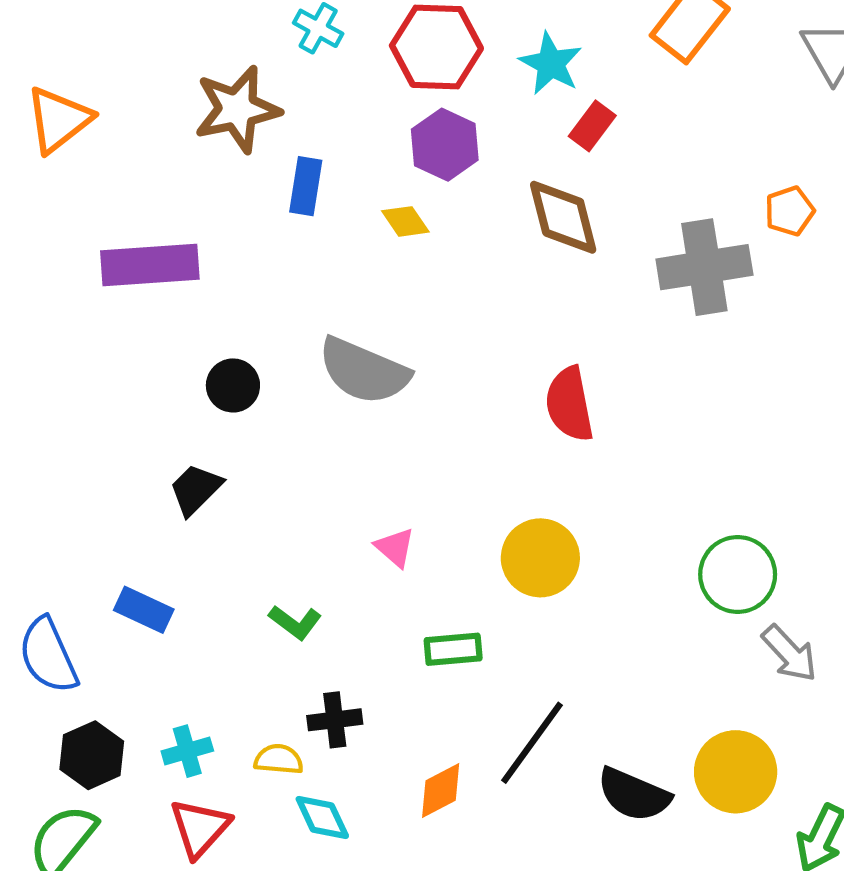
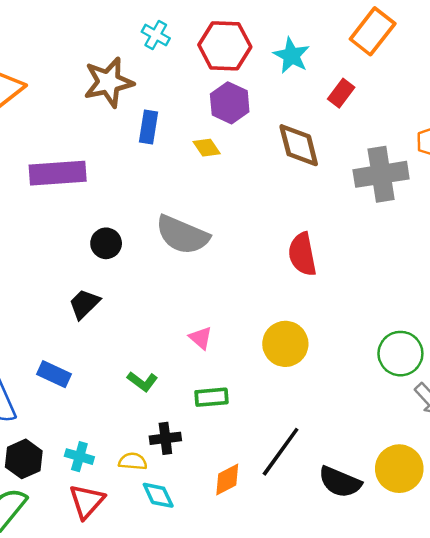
red rectangle: (592, 126) -> (341, 93), moved
green rectangle: (453, 649) -> (211, 397), moved
cyan cross: (187, 751) -> (79, 457), turned 32

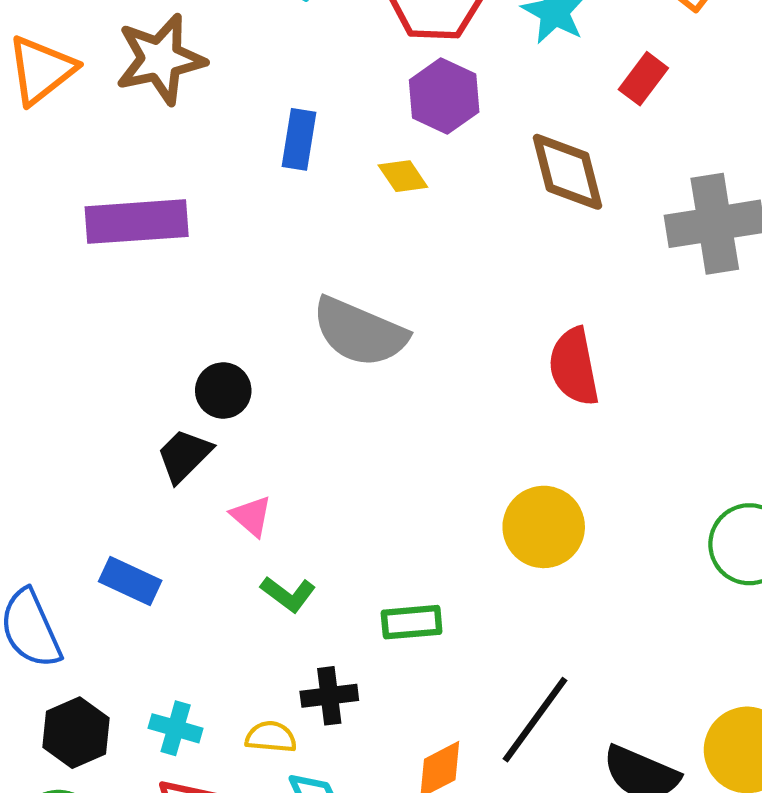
brown star: (109, 82) -> (160, 59), moved
black circle: (106, 243) -> (223, 391), moved
pink triangle: (201, 338) -> (251, 516), moved

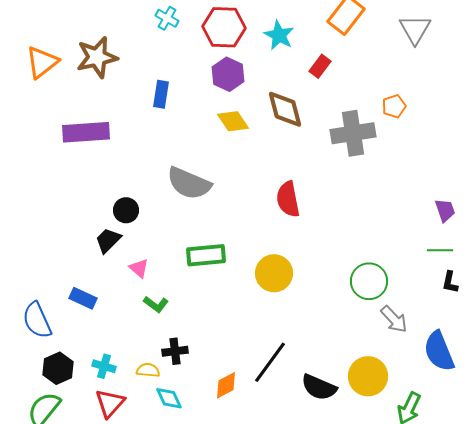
yellow diamond: (403, 176) -> (233, 121), moved, size x1.4
green rectangle: (412, 622) -> (206, 255), moved, size x1.4

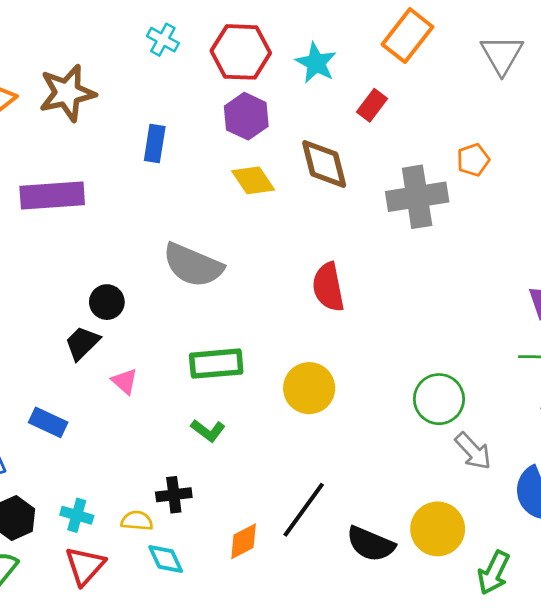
green L-shape: (156, 304) -> (208, 431), moved

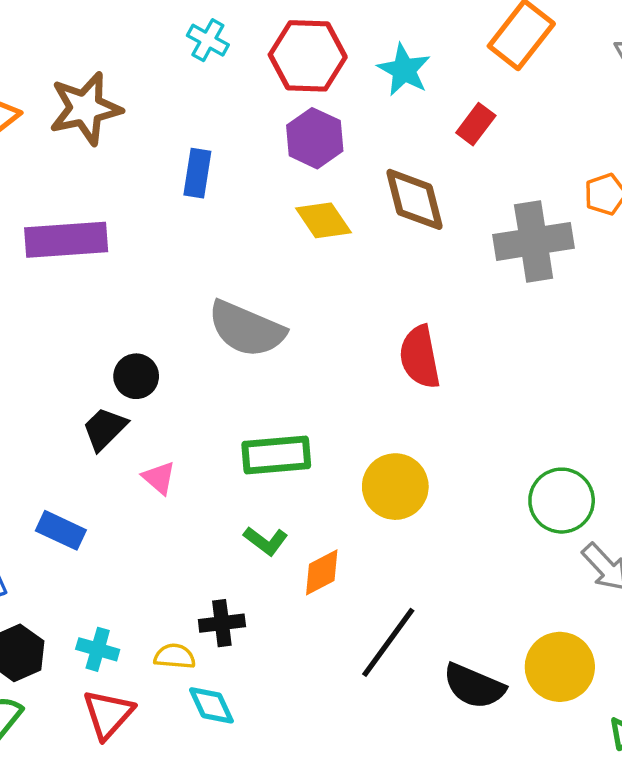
orange diamond: (244, 541) -> (322, 572), moved

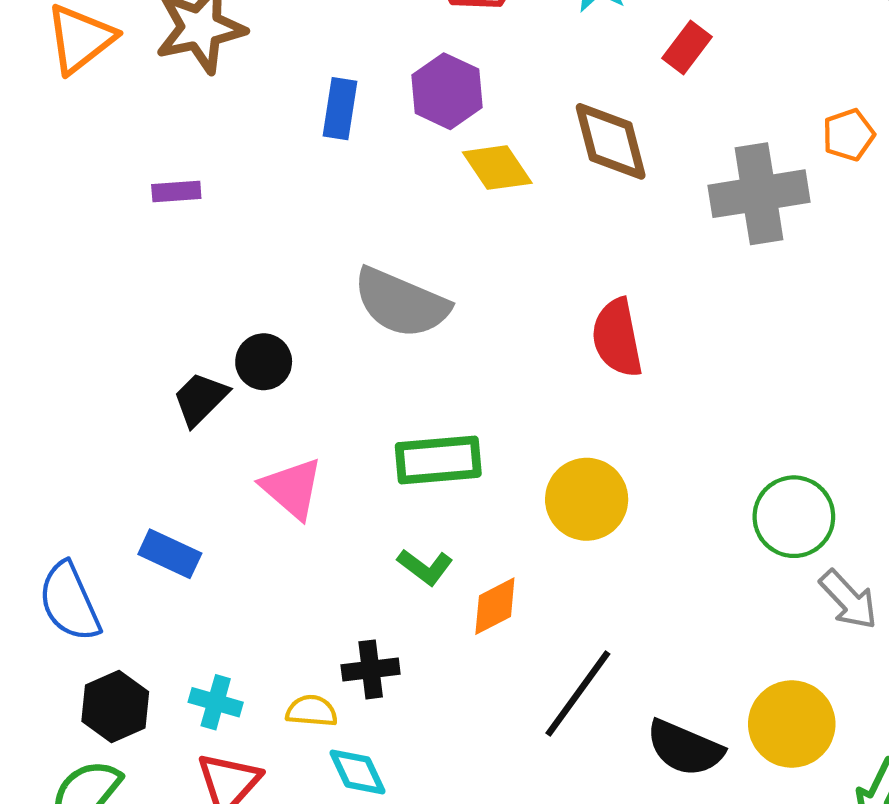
purple hexagon: (315, 138) -> (447, 91), moved
purple rectangle: (66, 240) -> (176, 192), size x0.5
black trapezoid: (105, 429) -> (200, 399), moved
pink triangle: (159, 478) -> (292, 488), size x1.5

